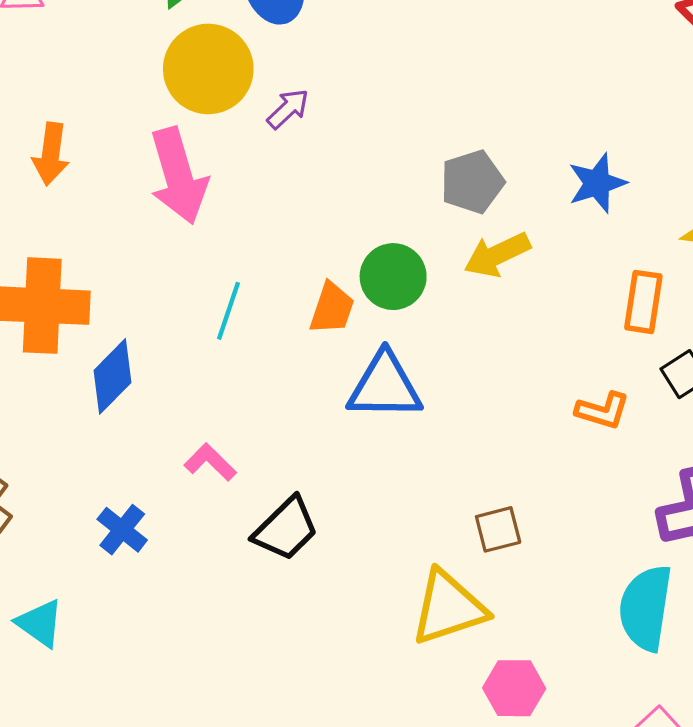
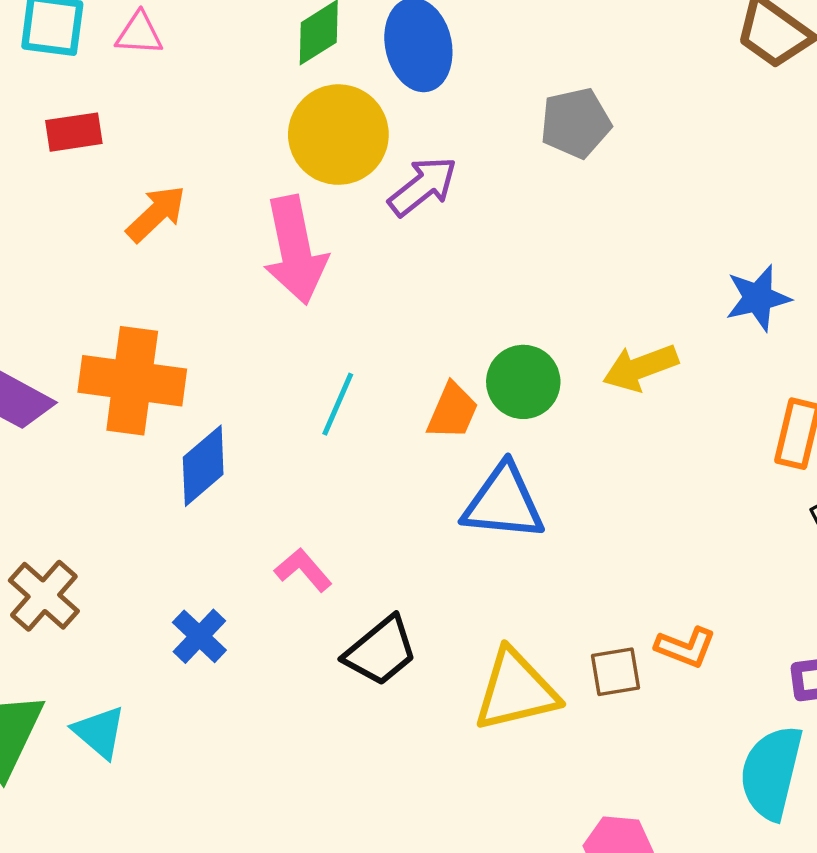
purple arrow: (288, 109) -> (423, 186), size x1.4
orange arrow: (51, 154) -> (156, 214), turned -146
gray pentagon: (472, 182) -> (576, 123), moved
orange L-shape: (603, 411) -> (686, 647), moved
yellow triangle: (448, 608) -> (516, 690), moved

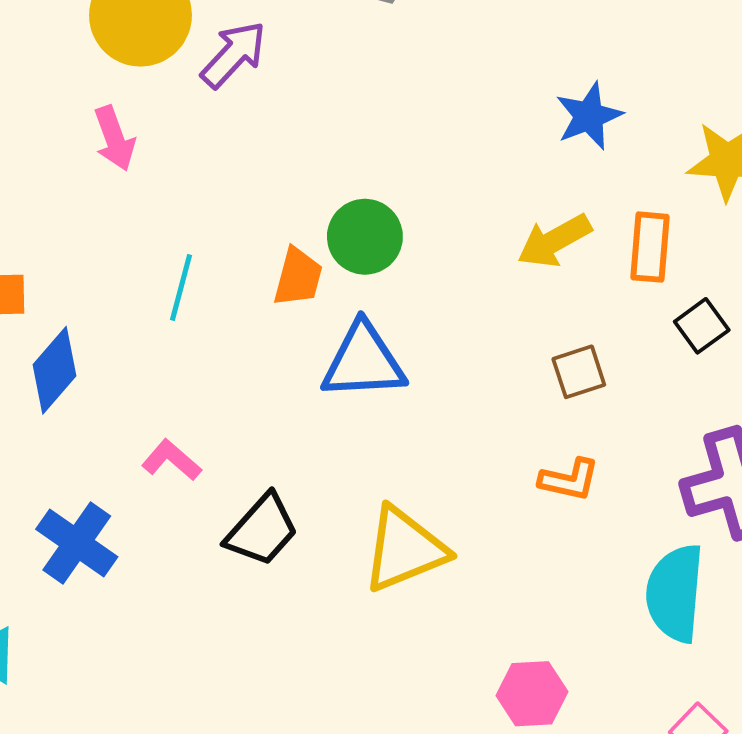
pink arrow: (295, 250) -> (114, 138), size x0.6
yellow arrow: (640, 368) -> (554, 241), moved
blue cross: (199, 636) -> (77, 543), size x1.4
brown square: (615, 672) -> (579, 372), moved

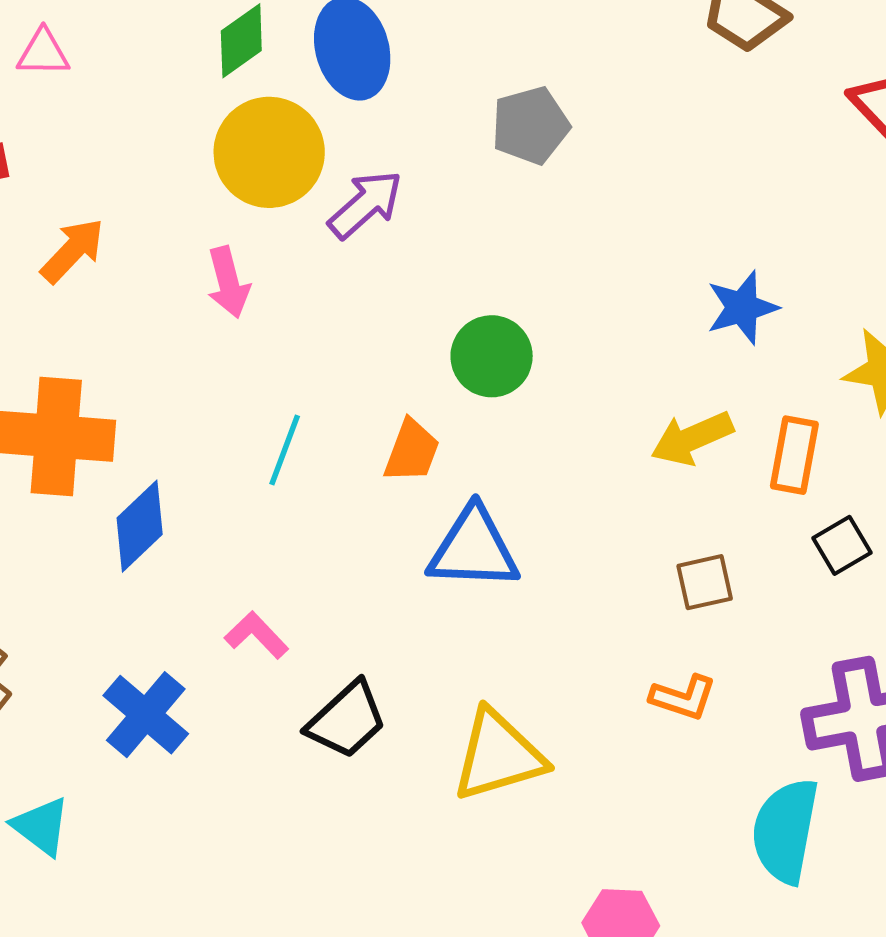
green circle: (365, 237) -> (492, 356), moved

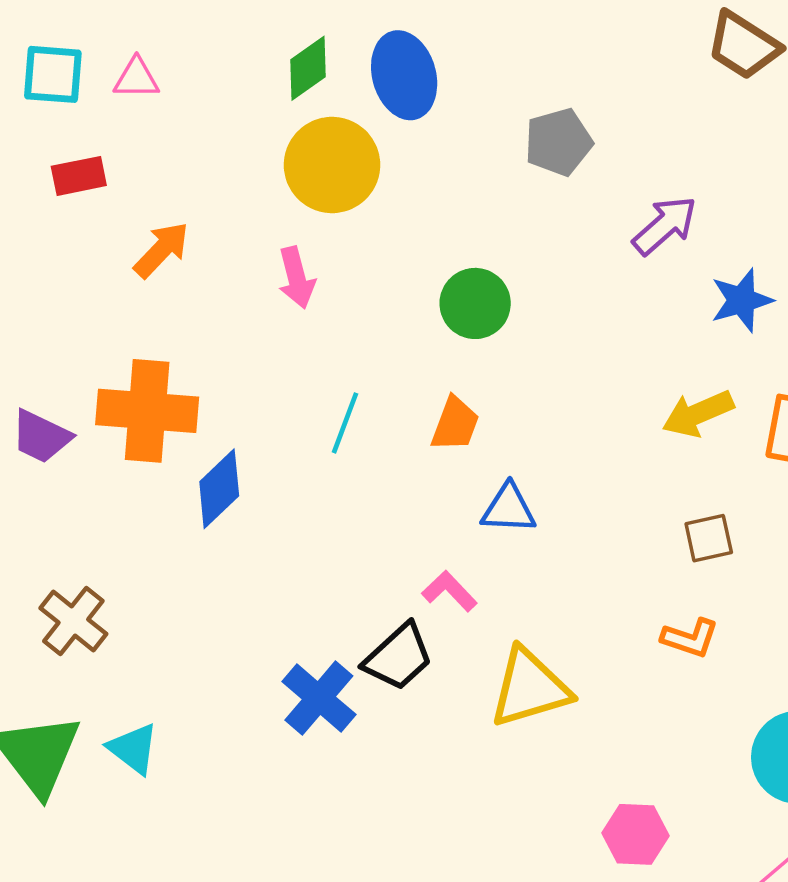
purple arrow: (365, 204) -> (665, 226), moved
green circle: (492, 356) -> (475, 303), moved
blue triangle: (473, 549) -> (508, 509), size x0.7
pink L-shape: (256, 635) -> (449, 591), moved
blue cross: (146, 715) -> (319, 698), moved

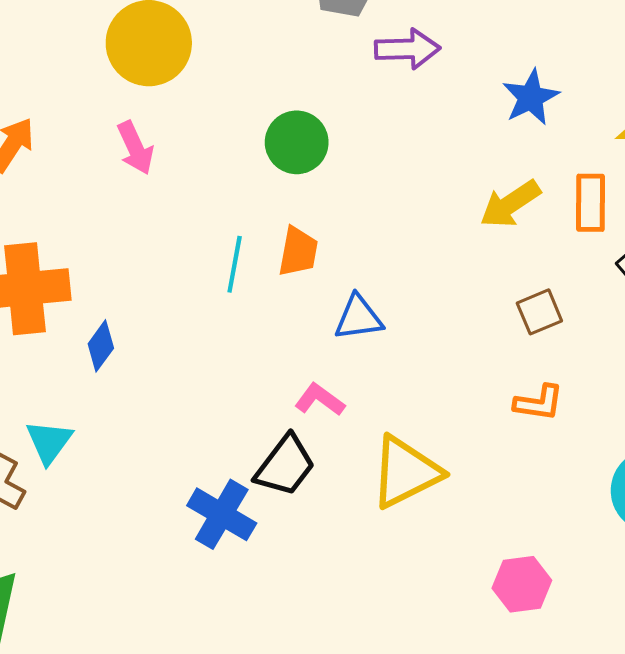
purple arrow: (665, 226) -> (407, 49), moved, turned 50
cyan line: (345, 423) -> (235, 264), moved
blue diamond: (219, 489) -> (101, 346), size x0.7
cyan triangle: (133, 749) -> (49, 442), moved, turned 39

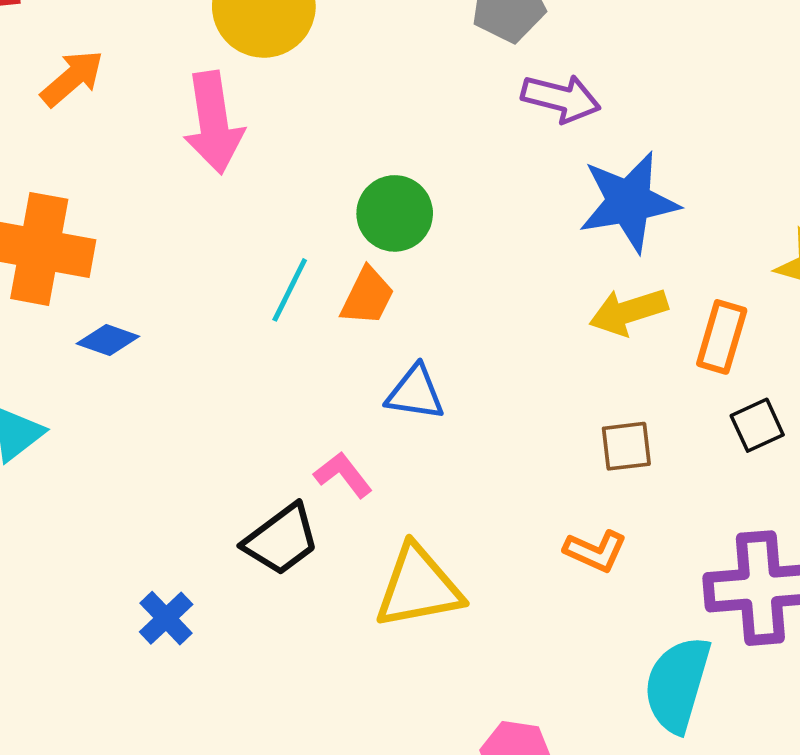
blue star: (531, 97) -> (629, 202), moved, size x1.5
green circle: (297, 142) -> (395, 213), moved
pink arrow: (135, 148) -> (213, 123), size x1.5
blue diamond: (101, 346) -> (108, 340), turned 57
blue cross: (222, 514) -> (166, 618), moved, size x0.7

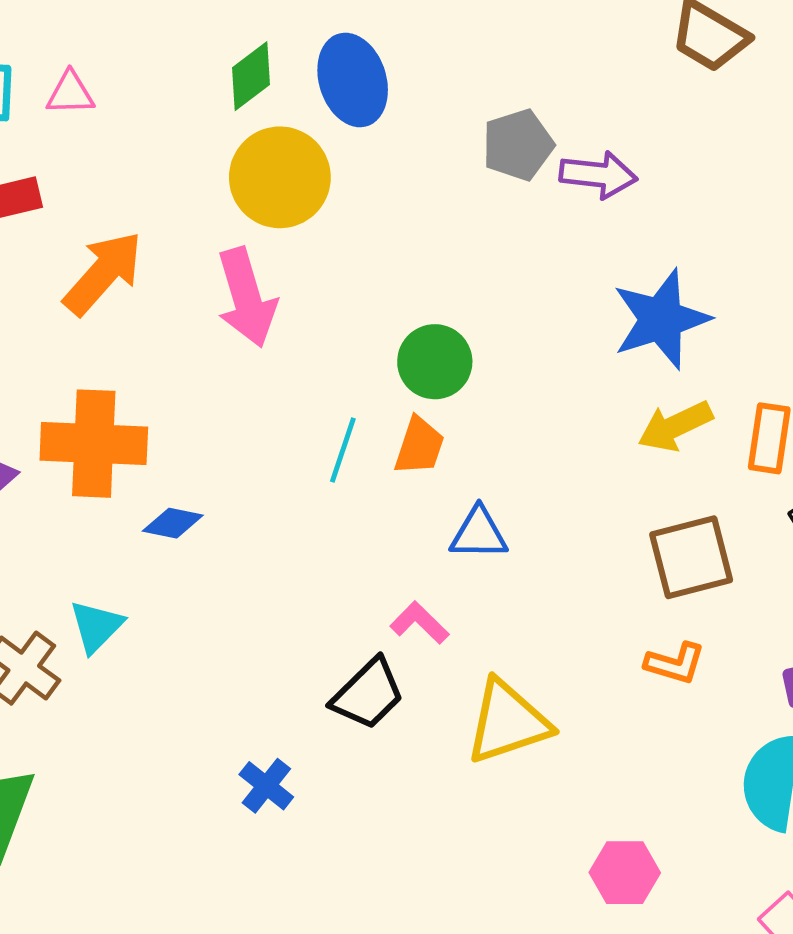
orange arrow: (72, 78) -> (103, 273), size x1.4
purple arrow: (561, 98) -> (598, 175), moved
brown square: (626, 446) -> (691, 557), size x1.6

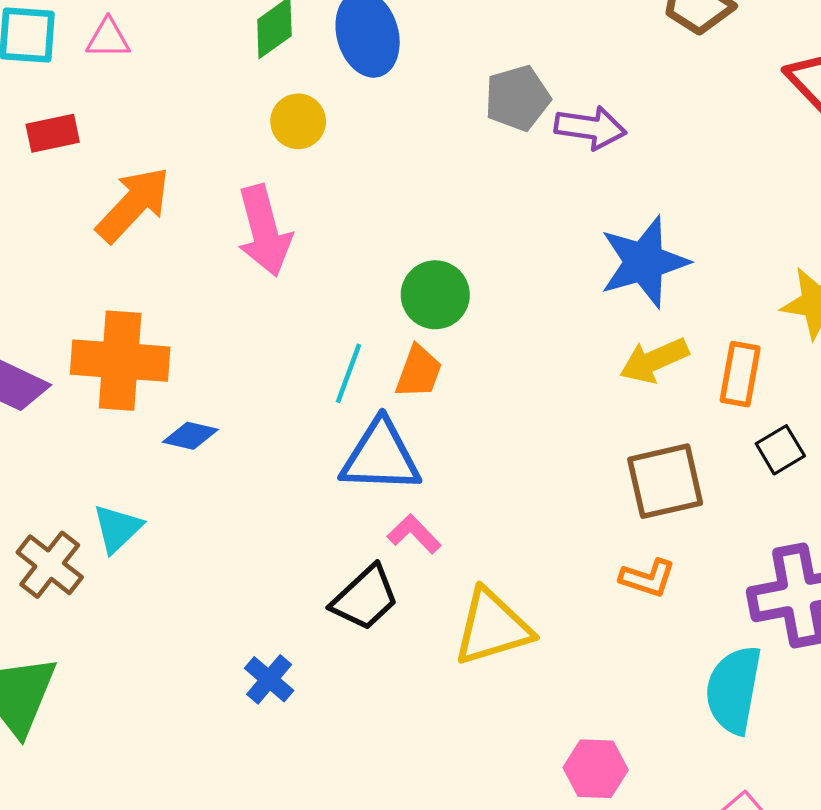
yellow circle: (280, 177) -> (298, 121), size x0.6
blue triangle: (479, 534) -> (381, 456), moved, size x1.5

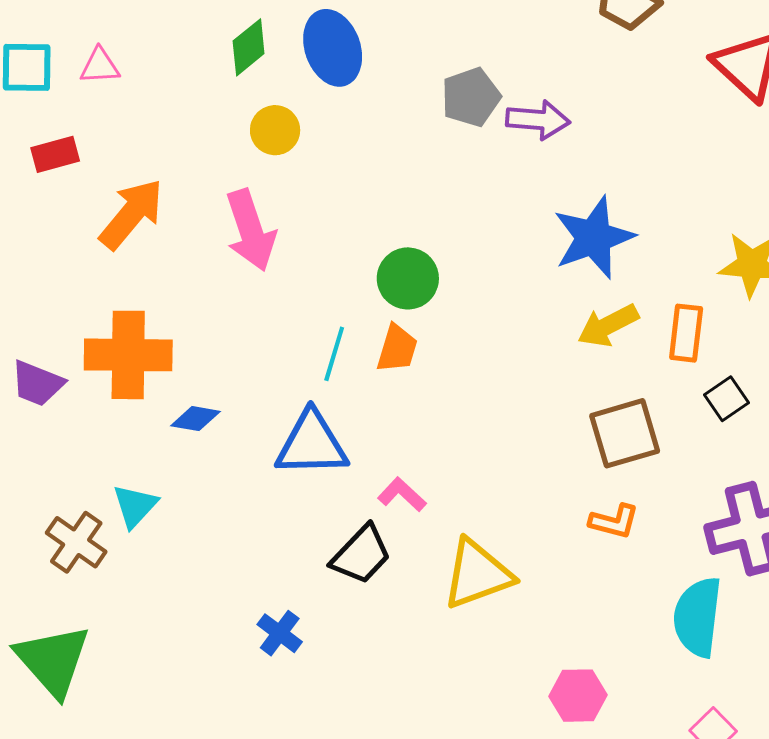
blue triangle: (381, 456) -> (312, 444), moved

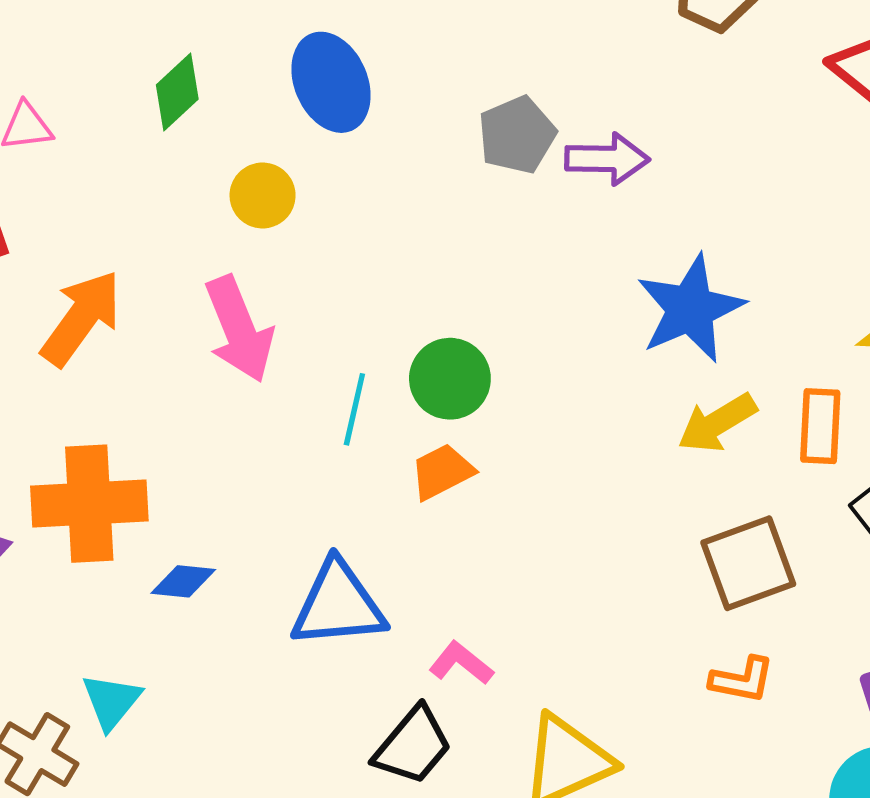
green diamond: (249, 47) -> (177, 92), moved
orange trapezoid: (397, 349) -> (442, 472), turned -130
cyan line: (334, 354) -> (354, 409), moved

